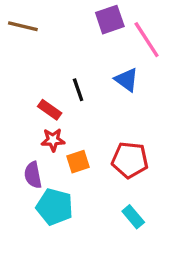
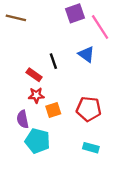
cyan rectangle: (133, 217) -> (91, 148), turned -35

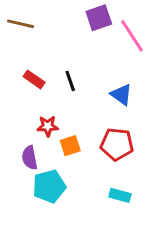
blue triangle: (86, 54) -> (121, 95), moved
red rectangle: (34, 75) -> (34, 79), moved
cyan pentagon: (37, 141) -> (49, 186), turned -30

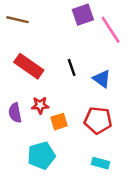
red rectangle: (34, 79) -> (29, 66), size x1.6
black line: (70, 81) -> (72, 67), moved
purple semicircle: (30, 158) -> (15, 113), moved

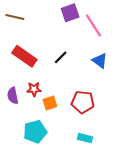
black line: (72, 67) -> (61, 57), turned 64
blue triangle: (102, 79) -> (100, 61), moved

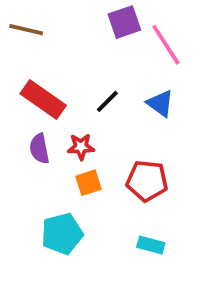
blue triangle: (100, 61) -> (160, 103), moved
red star: (34, 89) -> (81, 147), moved
purple semicircle: (13, 96) -> (39, 149), moved

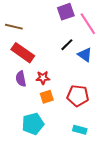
brown line: (26, 30) -> (14, 27), moved
black line: (107, 101) -> (67, 45), moved

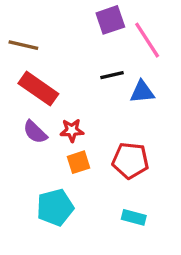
black line: (67, 45) -> (112, 75), turned 32
blue triangle: (85, 55) -> (142, 92), turned -42
purple semicircle: (21, 79) -> (35, 132), turned -35

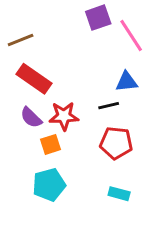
brown line: (23, 45) -> (21, 40), turned -35
black line: (112, 75) -> (109, 106), moved
red star: (72, 130) -> (64, 116), size x1.4
orange square: (79, 162) -> (50, 144), moved

